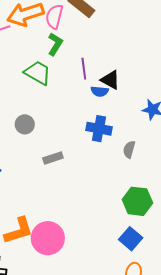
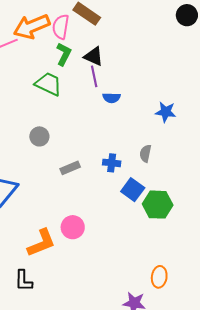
black triangle: (110, 80) -> (94, 56), moved
blue cross: (99, 129) -> (112, 163), moved, size x0.7
pink circle: (48, 238) -> (73, 227), moved, size x0.7
blue square: (131, 239) -> (133, 190), moved

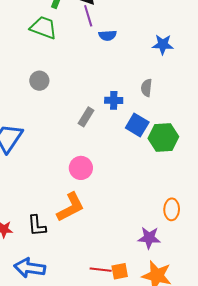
gray rectangle: (70, 168) -> (86, 117), moved, turned -30
orange L-shape: (41, 243) -> (71, 207), moved

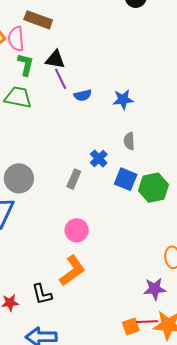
blue star: (163, 44) -> (123, 100), moved
gray circle: (39, 81) -> (19, 178), moved, size x1.5
blue cross: (114, 100) -> (99, 159), turned -36
red line: (101, 270) -> (147, 322), moved

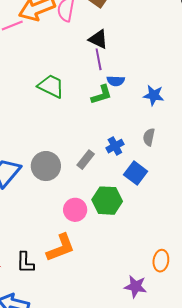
green L-shape: (26, 65) -> (101, 95), moved, turned 45
green trapezoid: (18, 97) -> (51, 86), moved
gray circle: (19, 178) -> (46, 166), moved
green hexagon: (153, 188) -> (107, 201), moved

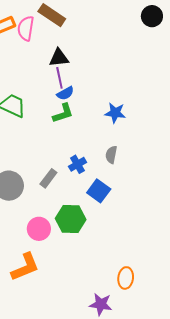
black triangle: (98, 39) -> (59, 58), turned -30
blue semicircle: (116, 81) -> (65, 93), moved, turned -30

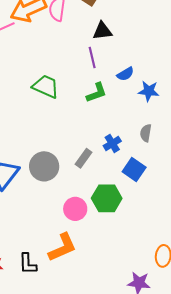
black triangle: (59, 58) -> (102, 31), moved
blue semicircle: (65, 93) -> (125, 74), moved

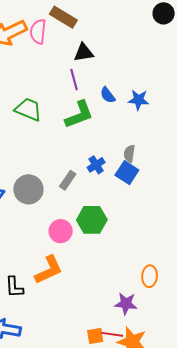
blue semicircle: (125, 74) -> (108, 95), turned 84
blue star: (149, 91) -> (139, 100), moved
green L-shape: (97, 93) -> (79, 115), size x1.4
blue square: (134, 169) -> (127, 173), moved

